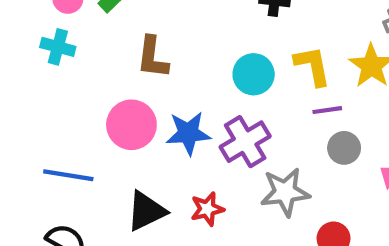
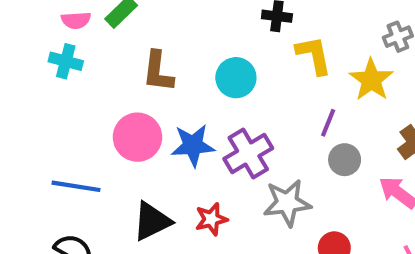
yellow L-shape: (312, 66) -> (314, 55), moved
cyan circle: (254, 74) -> (236, 78), moved
purple line: (327, 110) -> (328, 123), turned -60

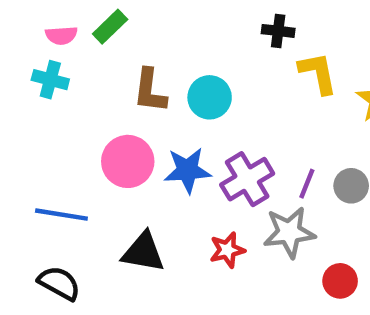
cyan circle: (236, 78) -> (210, 97), moved
purple line: (328, 123) -> (307, 184), moved
red star: (211, 219) -> (227, 250), moved
black triangle: (152, 221) -> (143, 252), turned 36

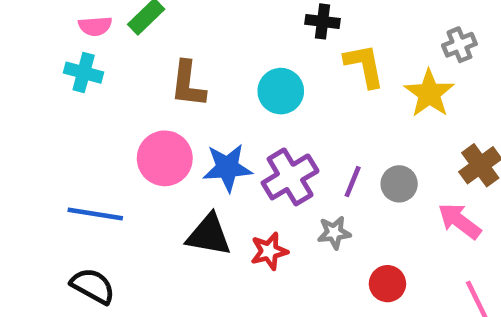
cyan circle: (210, 97) -> (281, 91), moved
gray star: (289, 232) -> (334, 233), size x0.6
black triangle: (143, 252) -> (209, 235), moved

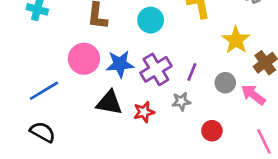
yellow star: (429, 93) -> (236, 40), moved
gray circle: (399, 184) -> (225, 83), moved
blue line: (95, 214) -> (44, 91), turned -40

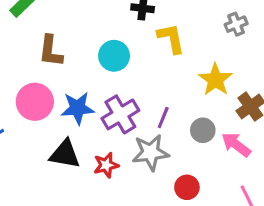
gray star: (181, 101) -> (150, 152), size x1.6

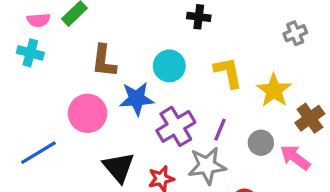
yellow L-shape: (171, 38) -> (228, 72), moved
blue star: (78, 108) -> (137, 99), moved
black triangle: (65, 154) -> (119, 167), turned 40

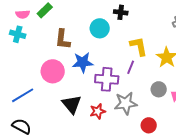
cyan circle: (169, 66) -> (100, 28), moved
purple cross: (176, 126) -> (107, 79), turned 35
purple line: (220, 130) -> (131, 67), moved

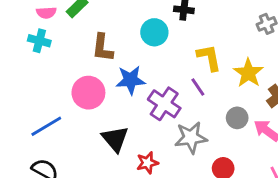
purple line: (131, 67) -> (198, 87), turned -56
purple cross: (107, 79) -> (164, 104), turned 30
red star: (98, 111) -> (147, 163), moved

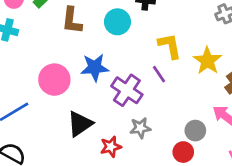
brown L-shape: (102, 48) -> (72, 20), moved
gray circle: (237, 118) -> (195, 131), moved
gray star: (191, 138) -> (140, 128), moved, size x0.7
black triangle: (115, 139) -> (80, 124), turned 36

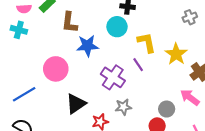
cyan circle: (117, 22) -> (117, 27), moved
blue star: (95, 67) -> (87, 46), moved

